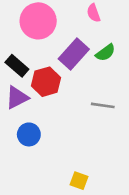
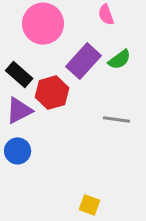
blue circle: (29, 134) -> (18, 151), moved

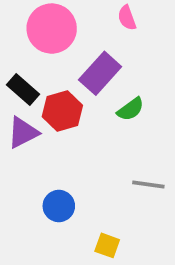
green semicircle: (119, 60) -> (131, 109), moved
gray line: (116, 119) -> (148, 184), moved
blue circle: (18, 151) -> (59, 206), moved

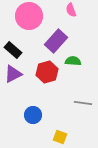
green semicircle: (131, 109) -> (73, 61), turned -140
red hexagon: (62, 111) -> (47, 72), moved

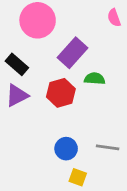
pink semicircle: (71, 10) -> (114, 18), moved
gray line: (83, 103) -> (108, 147), moved
blue circle: (33, 115) -> (66, 149), moved

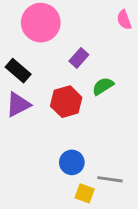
purple rectangle: (73, 53) -> (79, 58), size x0.6
green semicircle: (95, 79) -> (103, 86), turned -36
gray line: (108, 147) -> (110, 179), moved

